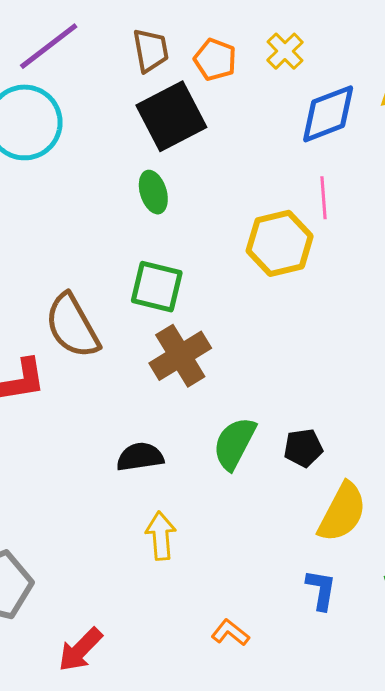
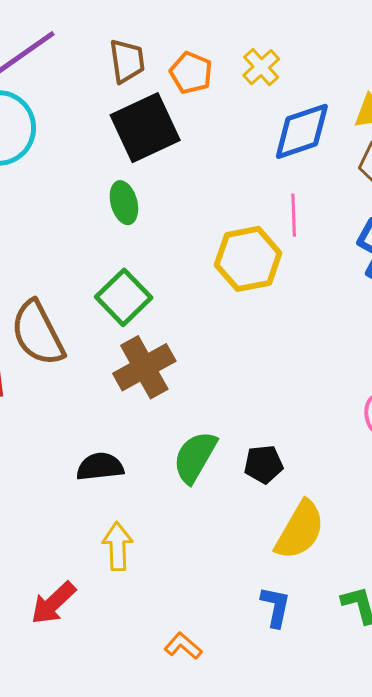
green square: (157, 287) -> (124, 297), turned 30
red arrow: (80, 650) -> (53, 603), moved

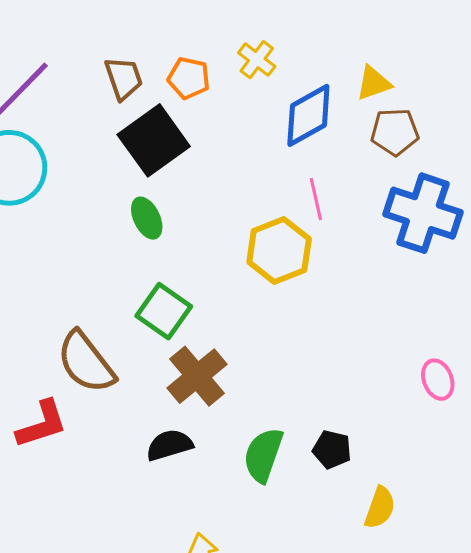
black pentagon: (264, 464) -> (332, 450), turned 30
black semicircle: (100, 467) -> (169, 445), moved
yellow semicircle: (300, 530) -> (380, 508), size x0.7

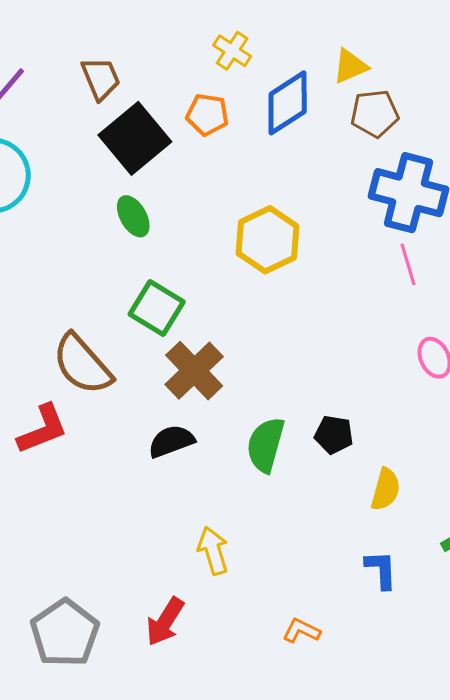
orange pentagon: (189, 78) -> (207, 115), moved
pink line: (316, 199) -> (408, 264), moved

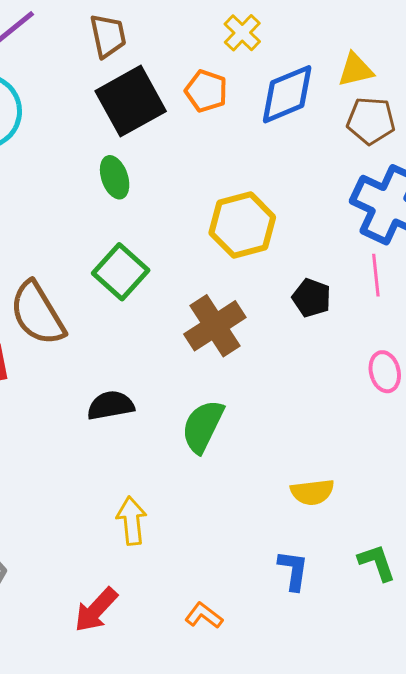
brown cross: (194, 371) -> (215, 326), moved
black pentagon: (334, 435) -> (312, 298), moved
yellow semicircle: (386, 489) -> (312, 492), turned 57
red arrow: (165, 622) -> (96, 610), moved

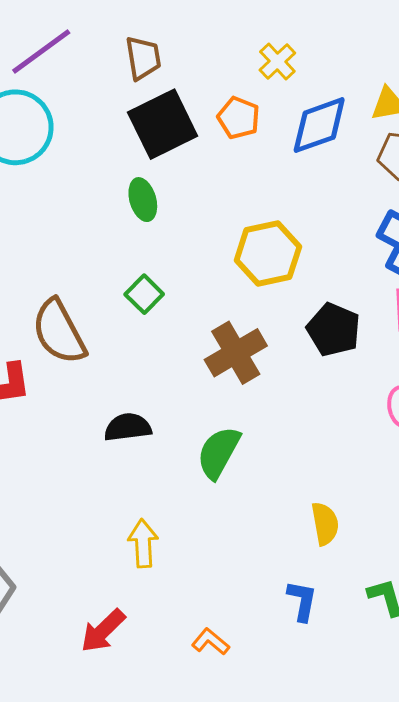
green square: (121, 272) -> (144, 294), size x0.7
black pentagon: (312, 298) -> (334, 330), size x1.4
yellow semicircle: (312, 492) -> (325, 524), turned -96

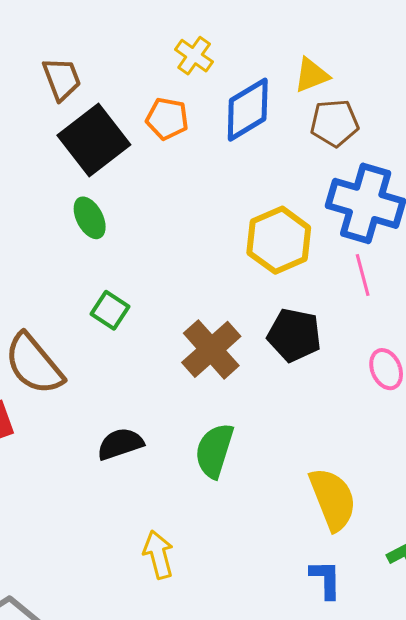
yellow hexagon: (268, 254) -> (279, 240), moved
black pentagon: (334, 330) -> (294, 335), moved
yellow semicircle: (325, 524) -> (333, 499), size x1.5

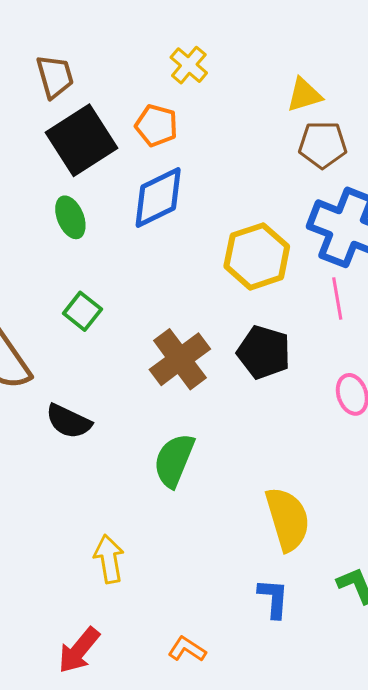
blue diamond: (248, 110) -> (158, 197), moved
black semicircle: (120, 444) -> (69, 421), moved, turned -141

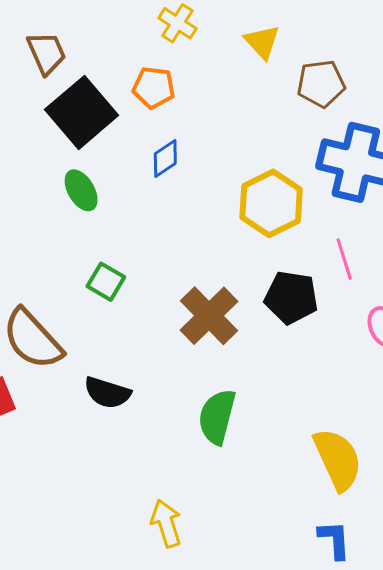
yellow triangle: (304, 95) -> (262, 42), moved, turned -48
blue diamond: (158, 197) -> (165, 159), size x0.6
pink line: (337, 299) -> (344, 259), moved

